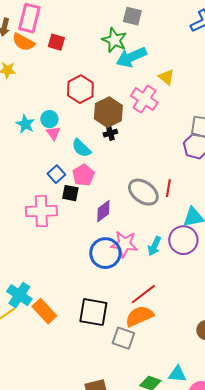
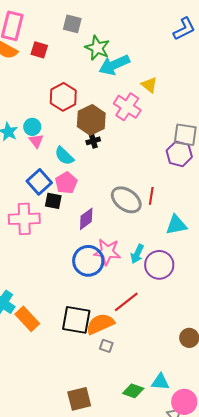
gray square: (132, 16) -> (72, 24), moved
blue square: (56, 174) -> (39, 182), size x1.4
purple circle: (183, 240) -> (159, 265), moved
orange semicircle: (139, 316) -> (100, 324), moved
gray square: (123, 338) -> (106, 346), size x0.6

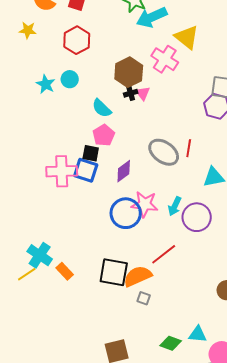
yellow triangle: (149, 85) -> (187, 37), size x1.5
red hexagon: (63, 97) -> (77, 40), moved
pink triangle: (36, 141) -> (143, 93), moved
blue square: (39, 182) -> (86, 170), moved, turned -30
orange rectangle: (27, 319) -> (65, 271), size x0.7

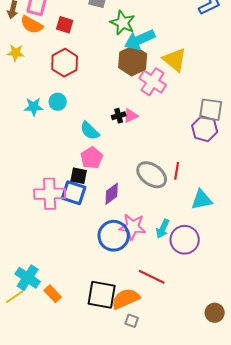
brown hexagon: (129, 72) -> (133, 61), moved
cyan star: (46, 84) -> (34, 107), turned -30
pink triangle: (143, 93) -> (131, 116), turned 42
red line: (164, 254) -> (152, 277), turned 64

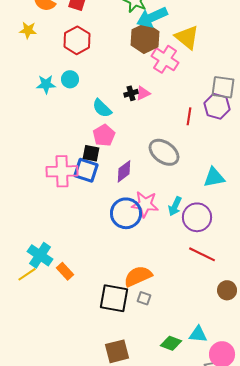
red line: (177, 171) -> (189, 116), moved
red line: (152, 277) -> (202, 254), moved
black square: (102, 295) -> (114, 298), moved

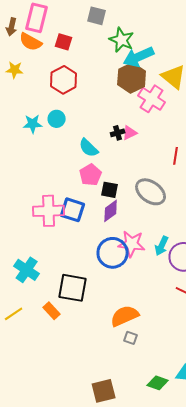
black square: (91, 153) -> (110, 190), moved
cyan cross: (40, 255) -> (27, 270), moved
black square: (114, 298) -> (73, 288), moved

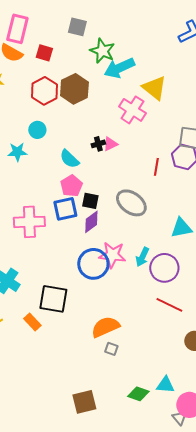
brown hexagon: (132, 78) -> (74, 89), moved
cyan star: (33, 124) -> (17, 152), moved
blue square: (73, 210) -> (65, 209), moved, turned -30

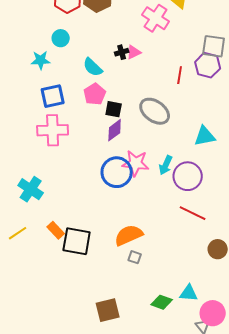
blue square: (65, 209) -> (53, 96), moved
black square: (53, 299) -> (77, 241), moved

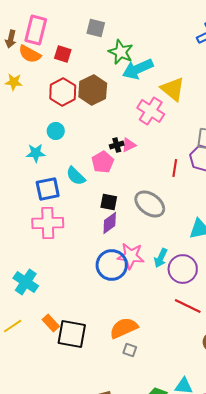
cyan semicircle: (93, 67) -> (76, 176), moved
pink pentagon: (95, 94) -> (103, 162), moved

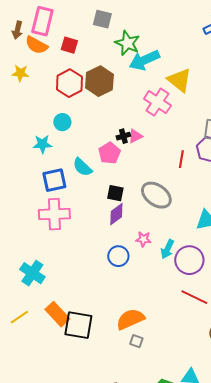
pink star: (131, 256) -> (143, 239), moved, size x0.6
blue circle: (112, 265) -> (118, 256), size x0.7
orange rectangle: (51, 323) -> (57, 314), size x1.4

